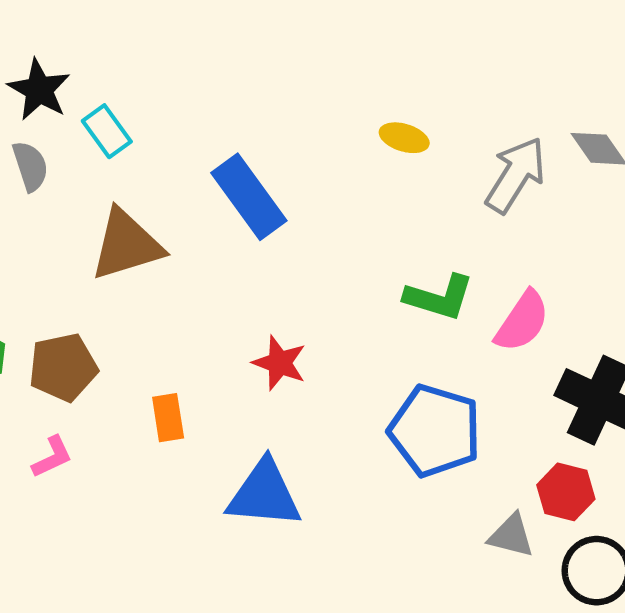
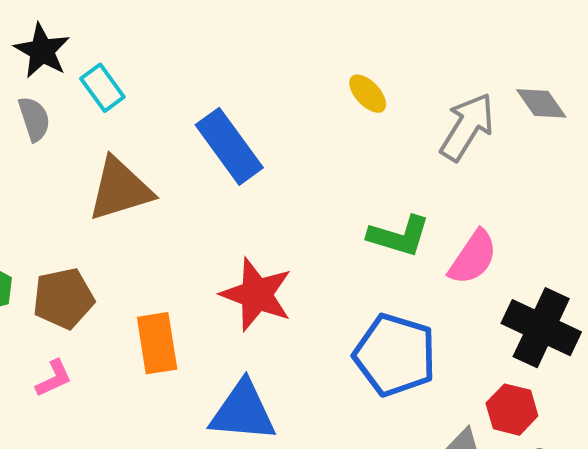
yellow ellipse: (404, 138) -> (368, 94), turned 30
red star: (280, 363) -> (257, 294), size x1.5
orange rectangle: (168, 418) -> (157, 343), size x1.4

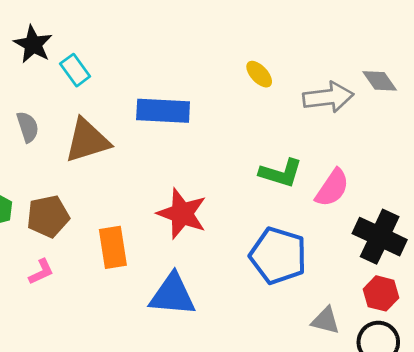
gray semicircle: (34, 119) -> (28, 127), moved
gray arrow: (467, 127) -> (328, 97), turned 51
blue rectangle: (229, 146) -> (163, 111), turned -51
red hexagon: (512, 410) -> (381, 293), moved

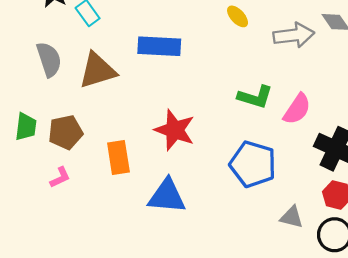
gray semicircle: (28, 127) -> (49, 59), size x1.4

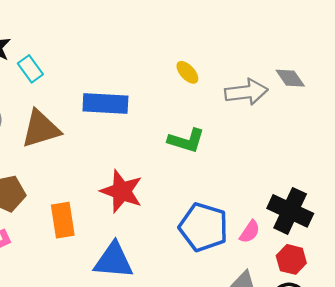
green L-shape: (255, 97) -> (186, 140), moved
pink semicircle: (297, 109) -> (250, 232), moved, size x0.7

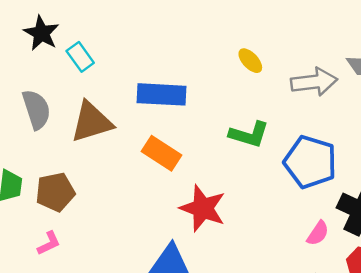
red star: (122, 191) -> (203, 208), moved
orange rectangle: (63, 220) -> (161, 153), moved, turned -48
blue pentagon: (204, 227) -> (310, 162), moved

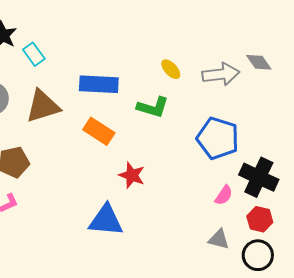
yellow ellipse: (250, 61) -> (171, 69), moved
green L-shape: (249, 134) -> (153, 107), moved
red star: (203, 208) -> (132, 175), size x0.7

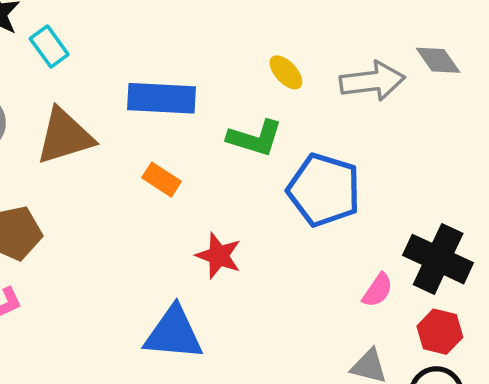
orange rectangle: (99, 131) -> (162, 180), size x0.7
blue pentagon: (218, 138) -> (324, 190), moved

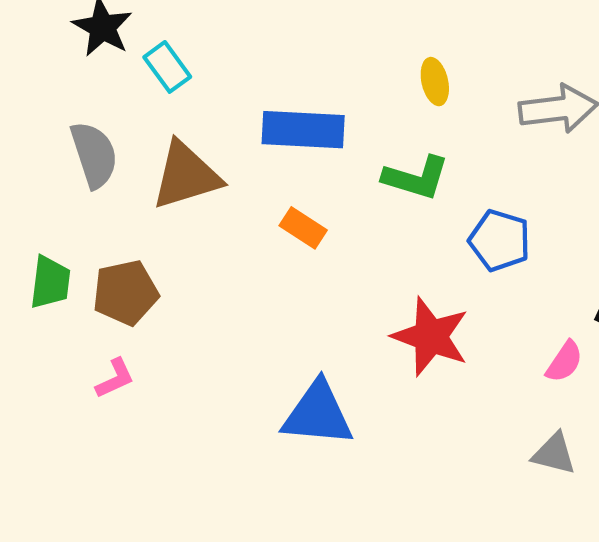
yellow ellipse: (286, 72) -> (435, 82), moved, turned 30
blue pentagon: (324, 190) -> (500, 240), size x0.7
red star: (219, 256) -> (431, 337), moved, size x1.4

